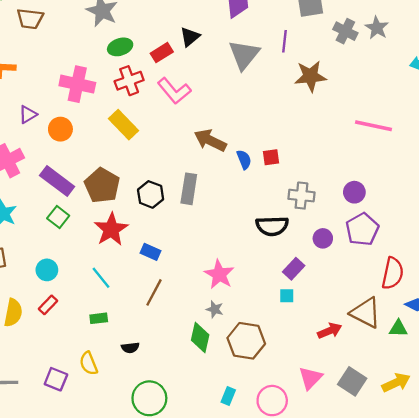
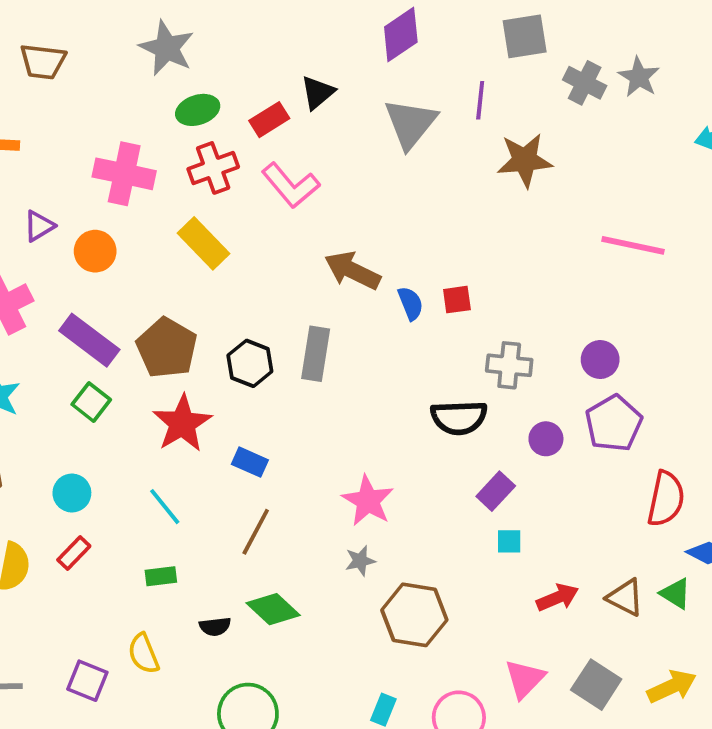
cyan square: (287, 296) -> (509, 541), moved
gray star: (215, 309) -> (360, 561), turned -30
brown triangle: (366, 313) -> (625, 597), moved, size x0.7
green triangle: (398, 328) -> (676, 594), turned 30
green diamond: (200, 337) -> (273, 609), moved, turned -60

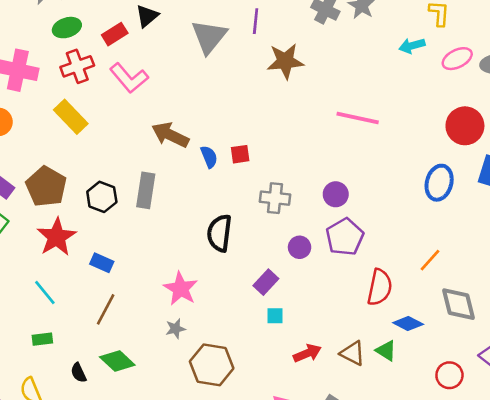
black semicircle: (459, 418) -> (219, 233), moved, turned 99
black semicircle: (215, 627) -> (79, 373), turned 72

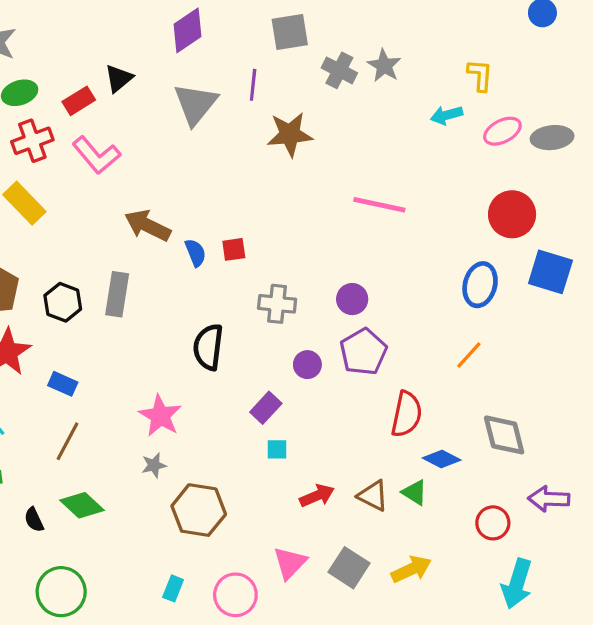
orange line: (430, 260) -> (469, 355), moved

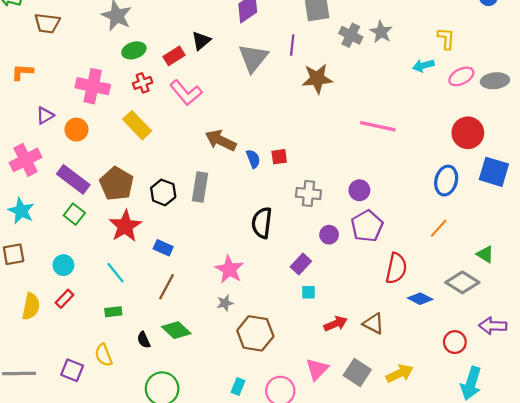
red cross: (32, 141) -> (143, 83), size x0.7
gray diamond: (504, 435) -> (462, 282), turned -44
green triangle: (415, 493) -> (485, 254), moved

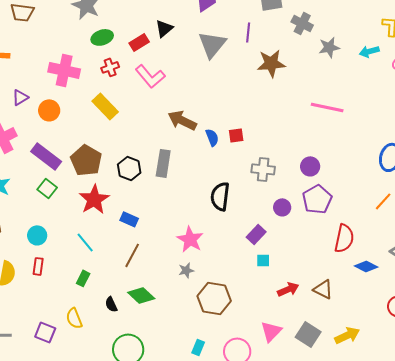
gray star: (381, 32) -> (329, 47), moved, turned 30
red rectangle: (65, 299) -> (38, 266), turned -36
green rectangle: (113, 312) -> (83, 278), turned -56

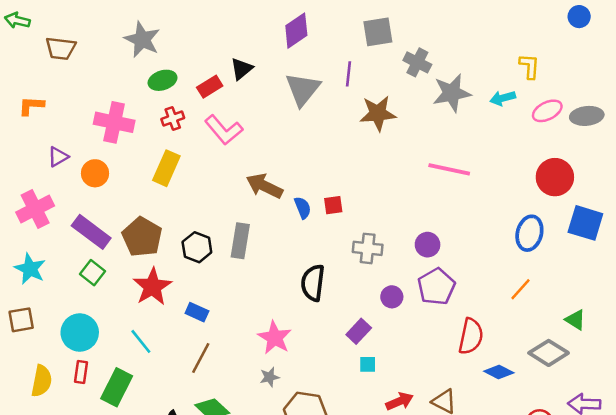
gray star: (329, 47) -> (452, 93), size x1.4
yellow rectangle: (105, 106) -> (166, 168), turned 68
cyan circle: (37, 235) -> (80, 333), size x1.5
green rectangle: (83, 278) -> (117, 387), moved, size x1.8

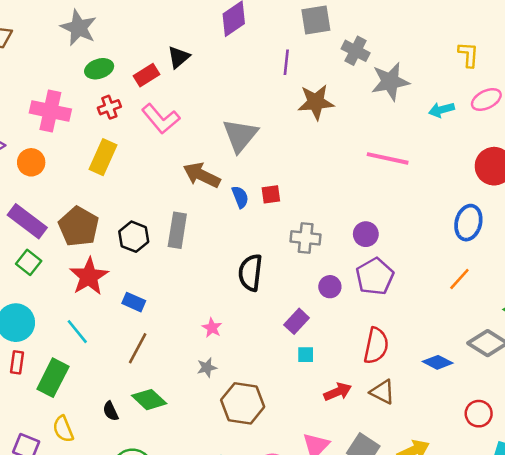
gray triangle: (303, 89) -> (240, 135), moved
cyan arrow: (503, 98) -> (441, 110), moved
red semicircle: (471, 336) -> (376, 346), moved
pink star: (275, 338) -> (212, 328), size x0.6

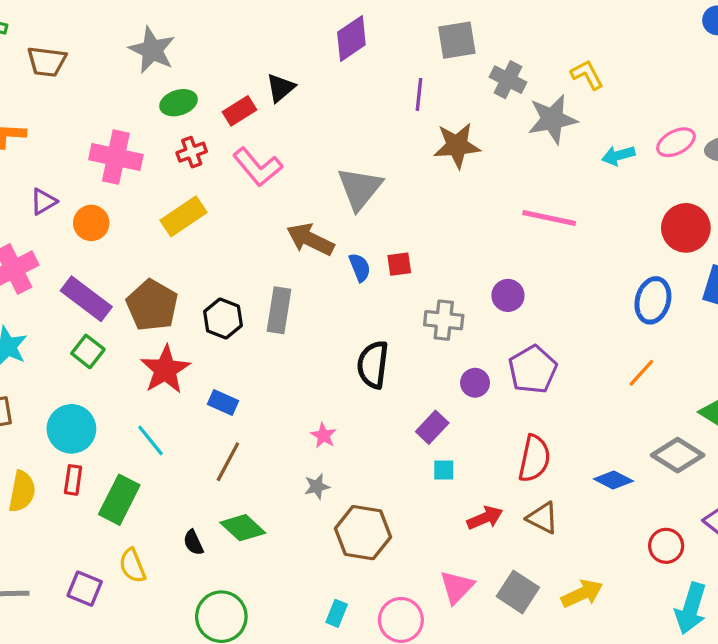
yellow L-shape: (468, 55) -> (587, 75), moved, turned -32
yellow rectangle: (103, 157) -> (183, 216), turned 32
purple circle: (366, 234) -> (508, 295), moved

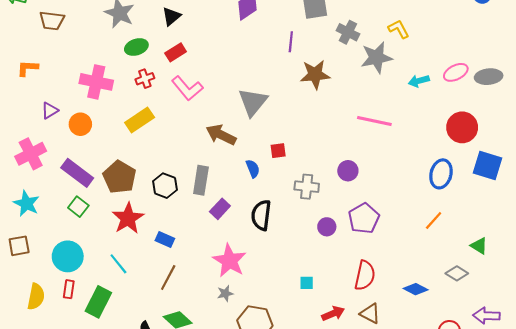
black triangle: (281, 88) -> (171, 16), moved
blue semicircle: (360, 267) -> (253, 169), moved
purple rectangle: (432, 427) -> (220, 209), moved
pink star: (323, 435) -> (229, 261), size x2.0
gray diamond: (678, 455) -> (457, 273), size x0.7

